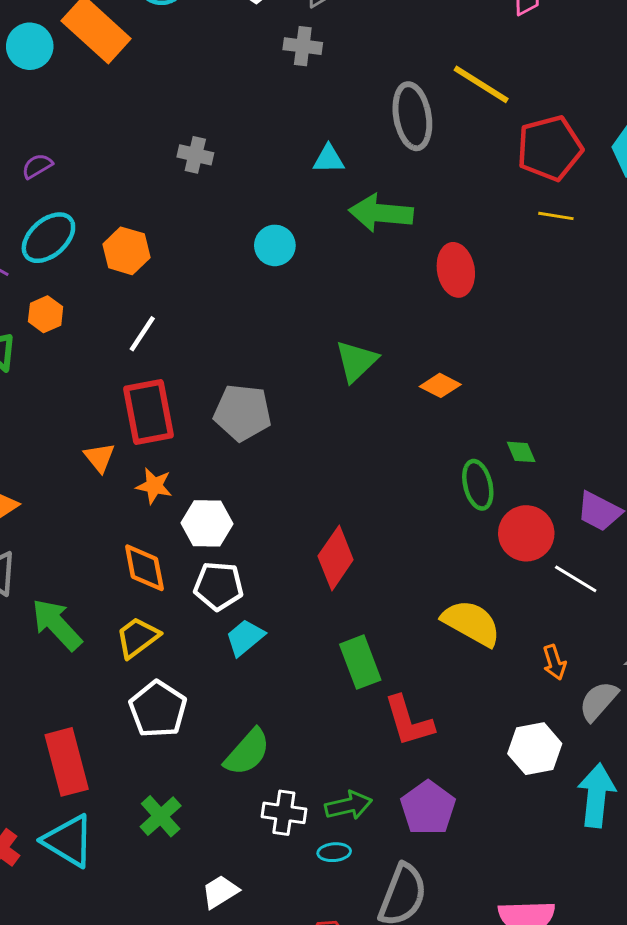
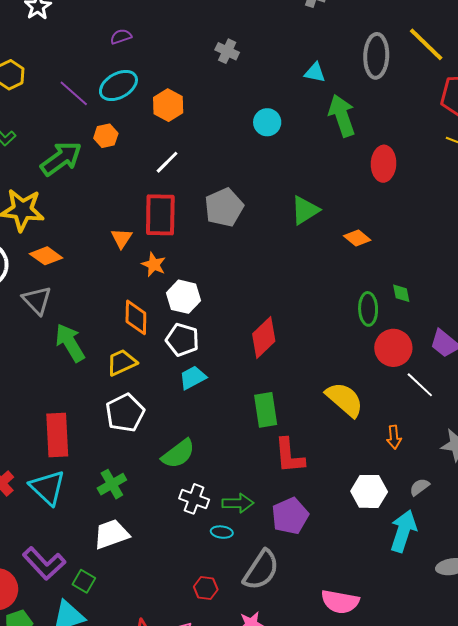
green arrow: (381, 213) -> (342, 116), turned 54
gray pentagon: (243, 413) -> (224, 207), moved, turned 30
gray semicircle: (598, 701) -> (419, 487), moved, size x0.7
white trapezoid: (220, 892) -> (111, 534), moved, size x1.4

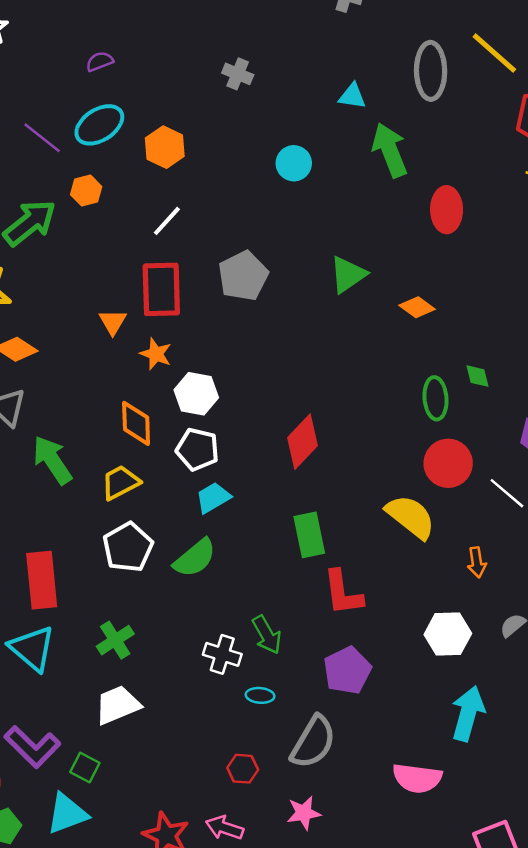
red circle: (393, 348) -> (448, 463), moved
green semicircle: (178, 454) -> (195, 558), moved
green arrow: (238, 503) -> (267, 635), moved, turned 64
cyan arrow: (403, 531) -> (468, 713), moved

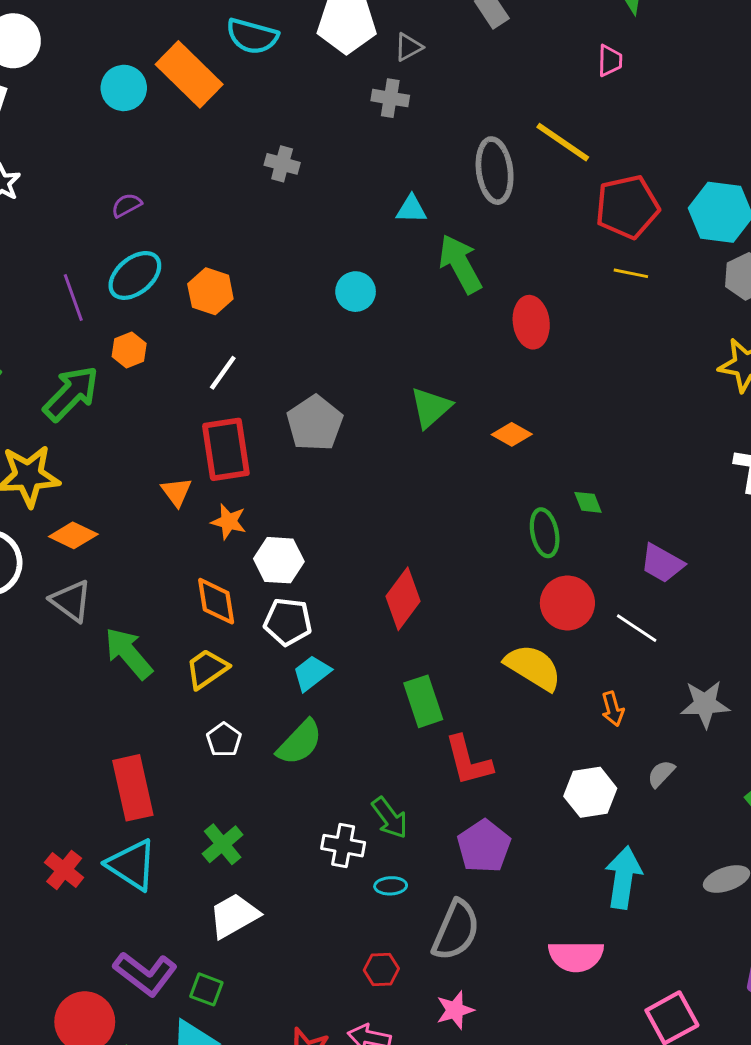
gray cross: (238, 74) -> (282, 164), moved
purple line: (42, 138) -> (73, 297), turned 39
white pentagon: (128, 547) -> (224, 740), size x0.6

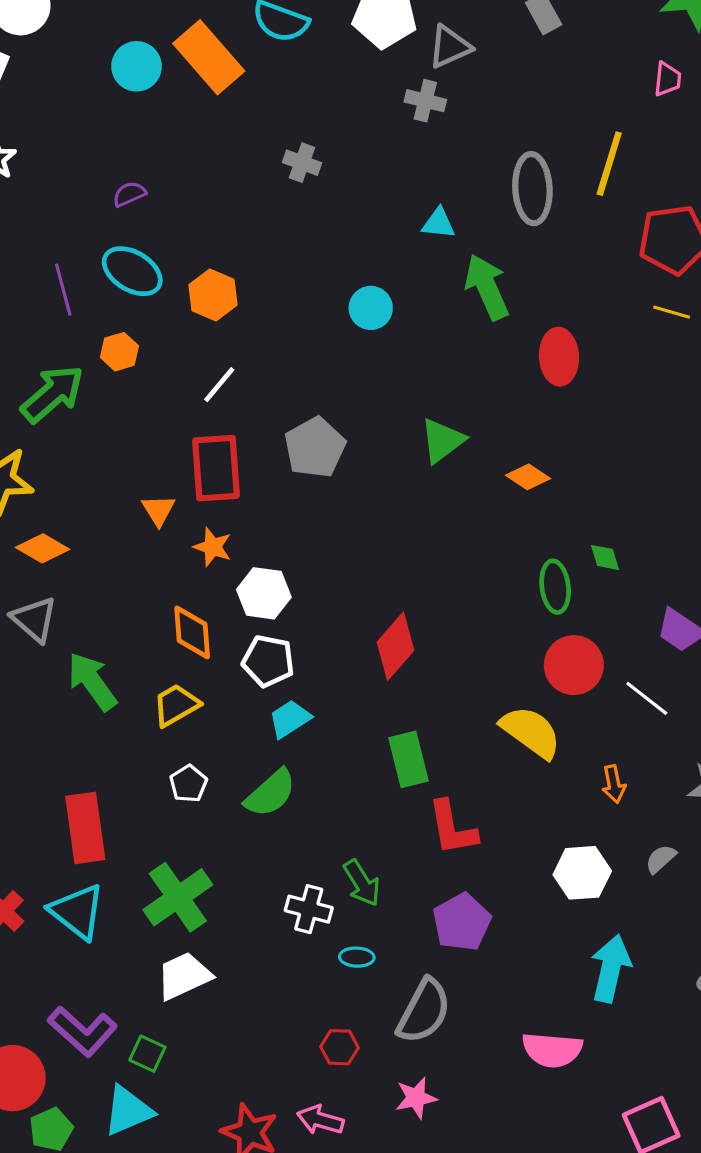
gray triangle: (408, 47) -> (450, 47), size x1.4
yellow line: (563, 142) -> (609, 164), turned 68
cyan ellipse: (135, 275) -> (132, 271), turned 66
green cross: (223, 844) -> (178, 897), size x1.5

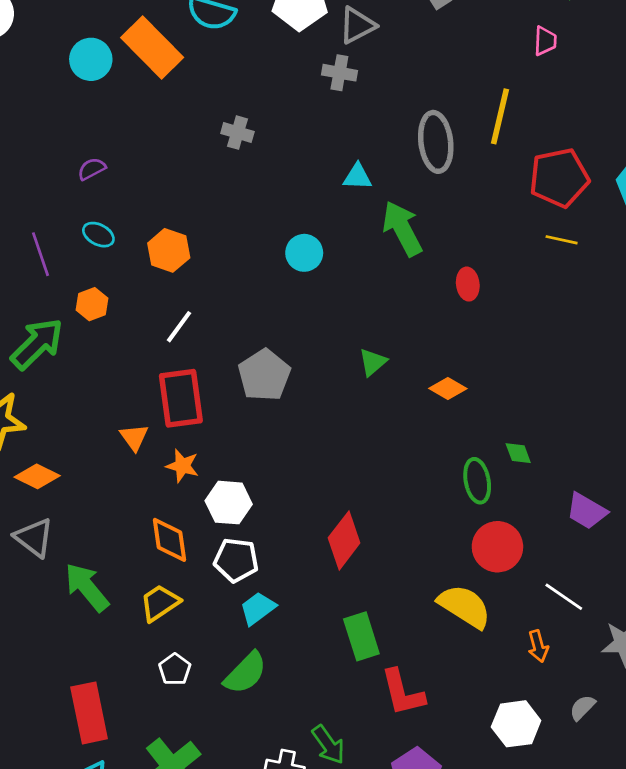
cyan ellipse: (132, 271) -> (98, 235), size x0.6
red ellipse: (559, 357) -> (468, 284), size x0.7
green triangle: (442, 441) -> (373, 362), size x0.7
white line: (647, 698) -> (564, 597), moved

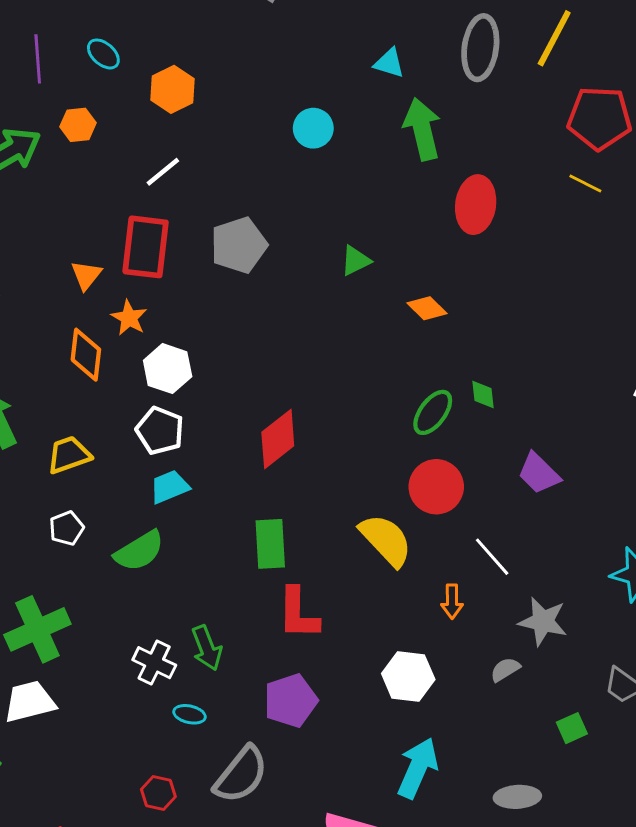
red ellipse: (468, 284) -> (476, 205), size x1.6
green ellipse: (477, 481) -> (433, 412), turned 33
orange diamond: (170, 540) -> (86, 355), moved
gray semicircle: (582, 708) -> (505, 670), moved

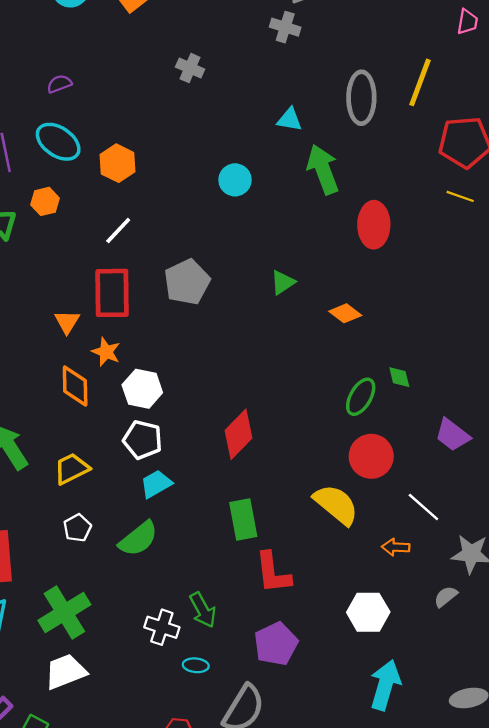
cyan ellipse: (103, 54) -> (58, 142), size x1.6
orange arrow: (452, 601) -> (396, 547), turned 100

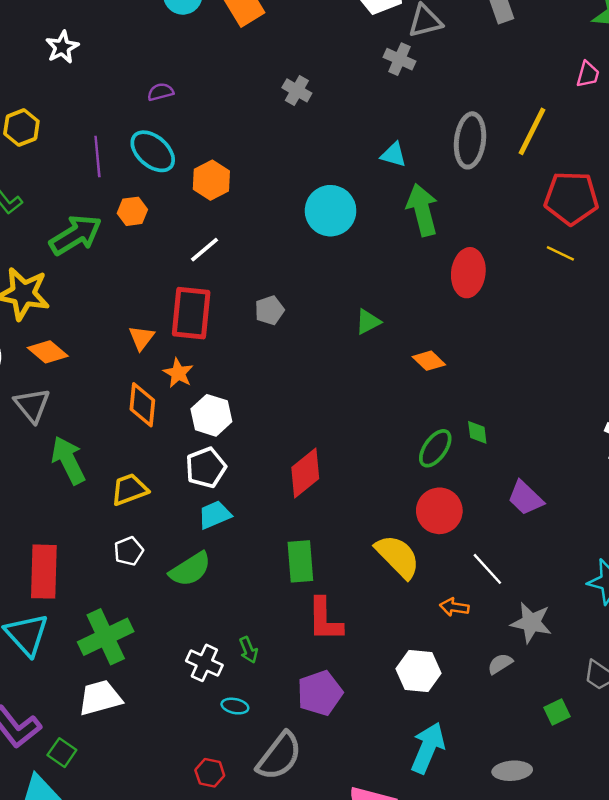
cyan circle: (235, 180) -> (331, 211), size x1.5
gray pentagon: (187, 282) -> (269, 310), size x0.6
white pentagon: (143, 440) -> (206, 468), turned 30
green arrow: (203, 610) -> (248, 650), size x0.7

